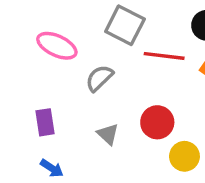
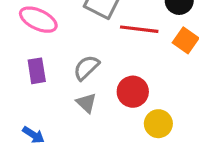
gray semicircle: (99, 78) -> (86, 68), moved
purple rectangle: (45, 122) -> (37, 71), moved

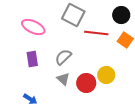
red circle: (133, 92) -> (86, 83), moved
yellow circle: (158, 124) -> (106, 75), moved

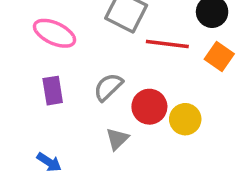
gray triangle: (63, 79) -> (117, 139), moved, turned 32
red circle: (86, 83) -> (149, 107), moved

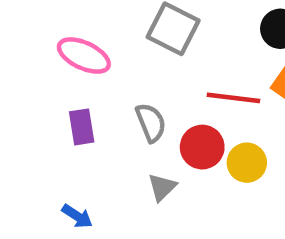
red line: (167, 44) -> (233, 98), moved
gray semicircle: (108, 87) -> (151, 122), turned 112

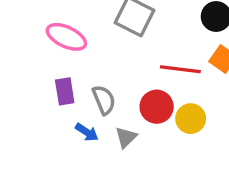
gray semicircle: (151, 122) -> (104, 100), moved
blue arrow: (77, 216) -> (87, 132), moved

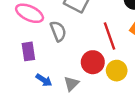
red line: (180, 69) -> (109, 36), turned 64
gray semicircle: (104, 100) -> (58, 31), moved

